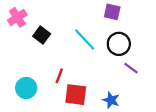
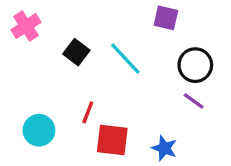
black square: (42, 35) -> (76, 52), moved
black circle: (119, 44) -> (195, 65), moved

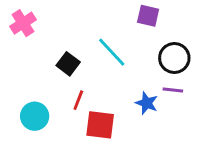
black square: (76, 52) -> (68, 64), moved
purple line: (194, 101) -> (173, 90), turned -30
blue star: (164, 148) -> (147, 103), moved

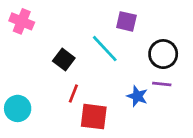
purple square: (148, 16) -> (126, 21), moved
pink cross: (23, 23) -> (22, 21), turned -35
cyan circle: (35, 116) -> (18, 108), moved

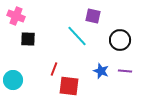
black square: (64, 59) -> (28, 39), moved, turned -35
purple line: (162, 84) -> (125, 71), moved

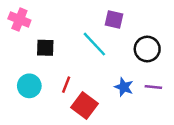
black square: (28, 39) -> (45, 48), moved
cyan circle: (13, 80) -> (29, 86), moved
red square: (69, 86) -> (85, 105), turned 30

